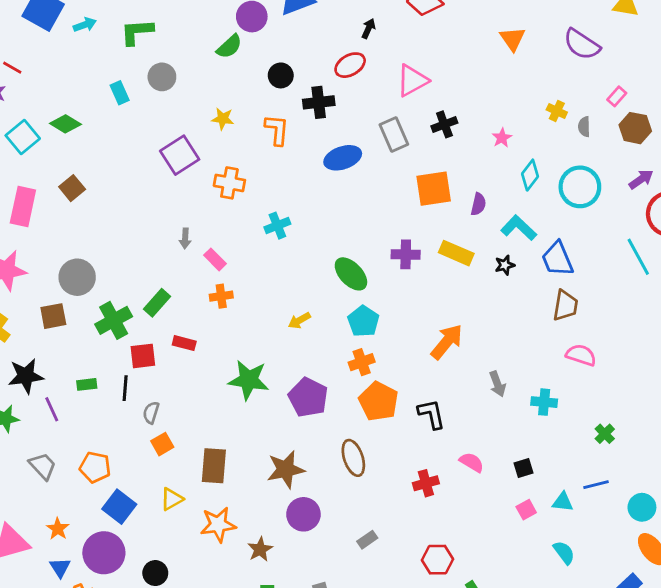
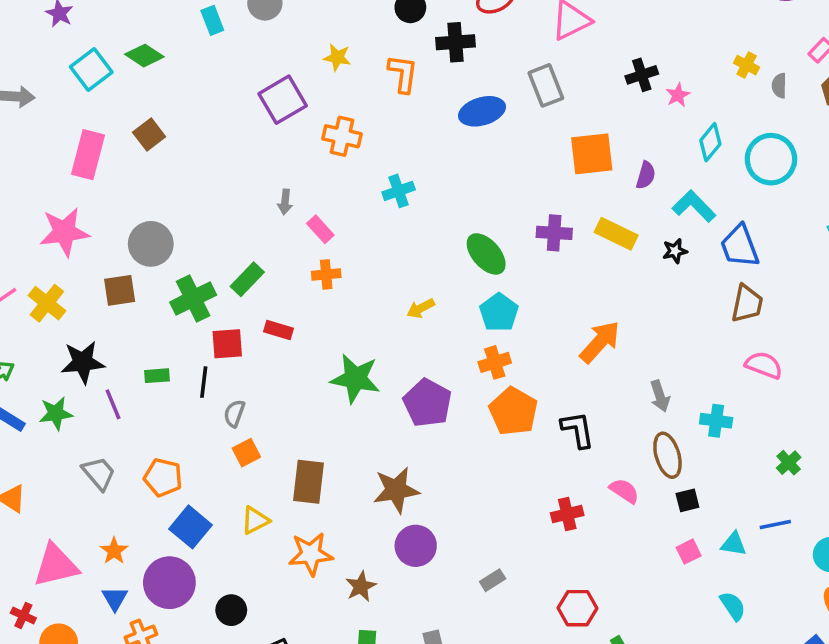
black cross: (444, 124) -> (642, 75), moved
brown ellipse: (353, 458) -> (667, 455), moved

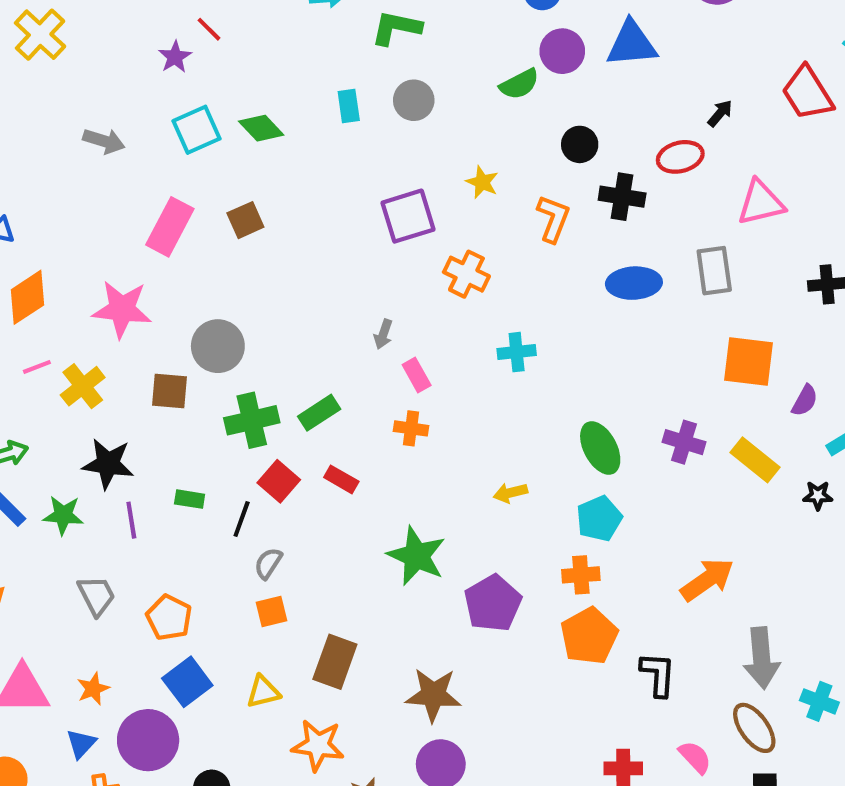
red square: (227, 344) -> (279, 481), turned 32
gray arrow: (660, 396) -> (761, 658), size x1.6
brown ellipse: (667, 455) -> (754, 728), turned -33

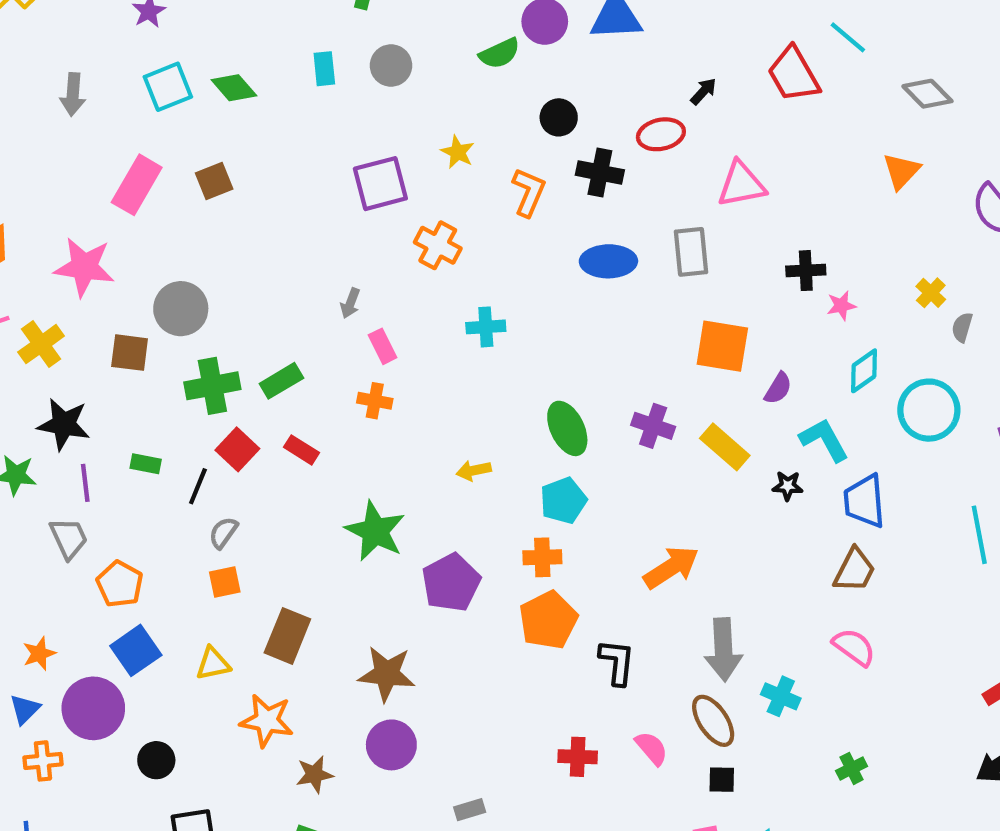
gray arrow: (104, 141) -> (73, 94), turned 75
gray trapezoid: (96, 596) -> (69, 538), moved

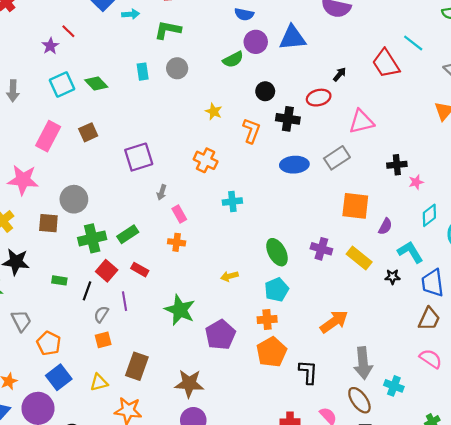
purple square: (380, 184) -> (139, 157), moved
gray rectangle: (691, 252) -> (337, 158), turned 65
purple line: (85, 483) -> (125, 301), moved

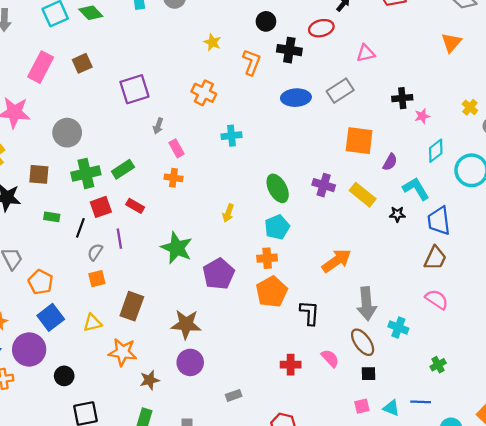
pink triangle: (361, 122) -> (366, 53), size x0.7
brown square: (48, 223) -> (39, 174), moved
red square: (107, 271) -> (101, 207), turned 30
yellow arrow: (229, 276) -> (228, 213), turned -56

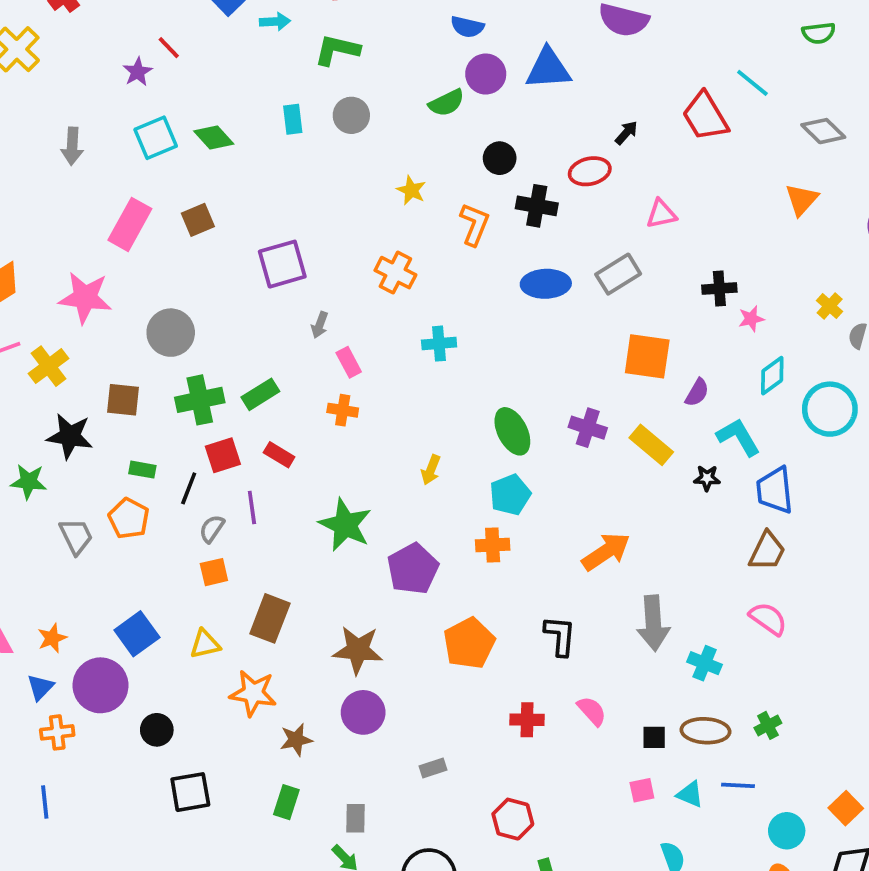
orange pentagon: (41, 282) -> (129, 518), moved
orange pentagon: (272, 292) -> (469, 643), moved
brown ellipse: (363, 342) -> (705, 731), moved, turned -52

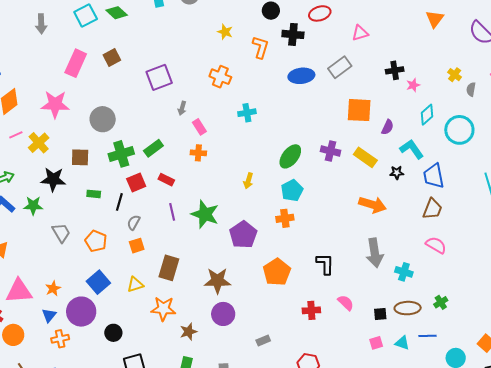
green ellipse: (512, 431) -> (290, 156), turned 70
purple line: (252, 508) -> (172, 212), moved
orange pentagon: (129, 518) -> (96, 241), moved
orange arrow: (606, 552) -> (372, 205), moved, turned 56

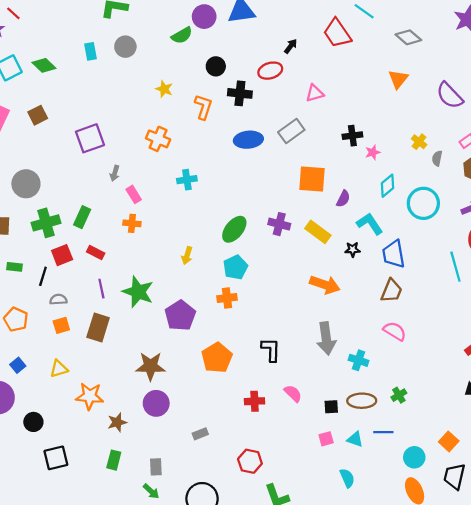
green rectangle: (153, 148) -> (82, 217), turned -30
gray semicircle: (134, 222) -> (58, 299), turned 56
brown rectangle: (169, 268) -> (98, 327), moved
blue square: (98, 282) -> (18, 365), size x0.6

